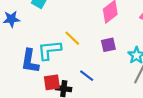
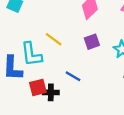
cyan L-shape: (49, 50) -> (31, 54), turned -85

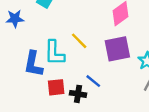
purple square: (92, 42) -> (117, 49), size x1.6
black cross: (51, 92) -> (78, 94), moved

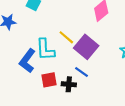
purple square: (117, 49) -> (86, 47), moved, turned -35
blue L-shape: (33, 64) -> (27, 61), turned 30

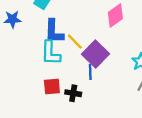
blue L-shape: (27, 61) -> (54, 31), moved, turned -40
blue line: (82, 72) -> (90, 72), moved, turned 48

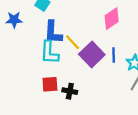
blue line: (90, 72) -> (114, 55), moved

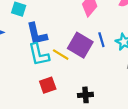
yellow line: (73, 42) -> (61, 55), moved
black cross: (70, 91) -> (85, 95), moved

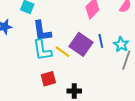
black cross: (85, 95) -> (74, 91), moved

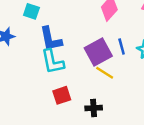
purple square: (81, 44) -> (98, 52), turned 30
yellow line: (62, 52) -> (105, 73), moved

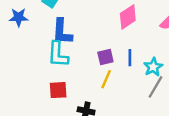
purple square: (98, 52) -> (105, 57), size x0.6
yellow line: (105, 73) -> (106, 79), turned 66

